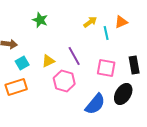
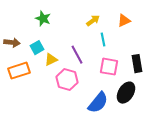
cyan line: (106, 33) -> (103, 40), moved
cyan square: (22, 63) -> (37, 48), moved
orange rectangle: (16, 87) -> (19, 71), moved

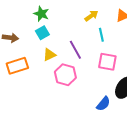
cyan square: (37, 48) -> (42, 33), moved
blue semicircle: (98, 103) -> (103, 104), moved, size x0.7

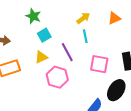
cyan square: (42, 33) -> (44, 35), moved
cyan line: (101, 35) -> (85, 36), moved

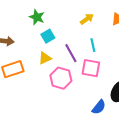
cyan line: (85, 36) -> (93, 45), moved
pink square: (99, 64) -> (91, 68), moved

